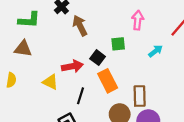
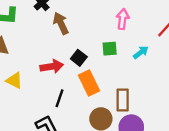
green square: (118, 44) -> (110, 49), moved
yellow triangle: (50, 82) -> (14, 80), moved

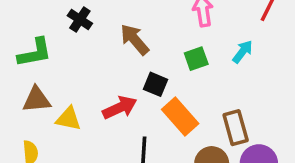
brown arrow: (61, 23) -> (135, 39), moved
yellow triangle: (14, 80) -> (68, 119), moved

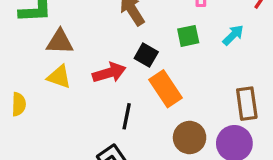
brown triangle: (37, 100) -> (60, 42), moved
brown rectangle: (236, 128) -> (247, 104), moved

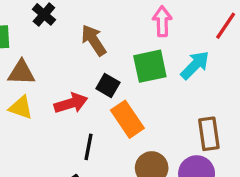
cyan arrow: (233, 35) -> (195, 65), size x1.4
green square: (188, 36) -> (150, 66), size x1.5

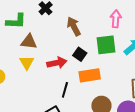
yellow triangle: (21, 107) -> (27, 63), turned 35
orange rectangle: (127, 119) -> (90, 75), turned -70

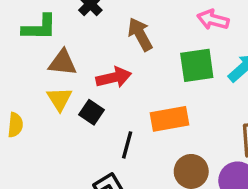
pink arrow: (116, 19) -> (213, 20), turned -78
black square: (80, 54) -> (92, 112), moved
red arrow: (57, 63) -> (114, 77), moved

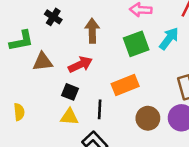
brown arrow: (140, 34) -> (92, 31), turned 40
yellow triangle: (59, 99) -> (69, 117), moved, turned -42

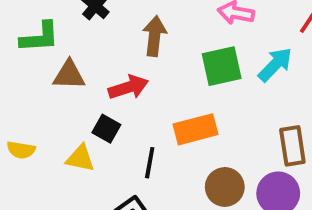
yellow semicircle: (19, 112) -> (21, 150), turned 98
yellow triangle: (69, 117) -> (80, 158), moved

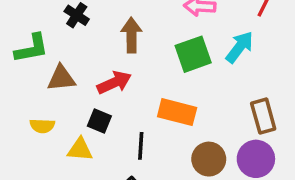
orange rectangle: (195, 129) -> (177, 112), turned 36
yellow semicircle: (21, 150) -> (42, 126), moved

